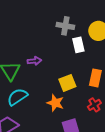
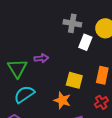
white rectangle: (78, 45) -> (85, 42), turned 35
yellow square: (67, 83) -> (74, 80), turned 36

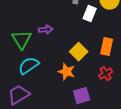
yellow square: (74, 80) -> (79, 52), turned 30

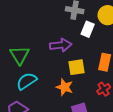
purple arrow: (46, 30) -> (61, 45), moved, size x1.5
yellow square: (79, 52) -> (77, 67), turned 36

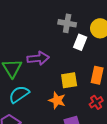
purple arrow: (61, 45) -> (38, 58), moved

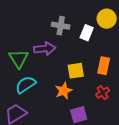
gray cross: (67, 23) -> (61, 26), moved
orange star: (57, 100) -> (64, 91), turned 30

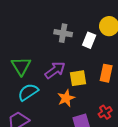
purple arrow: (45, 49) -> (55, 70), moved, turned -30
red cross: (103, 93) -> (105, 112), moved

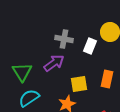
purple arrow: (55, 70) -> (54, 63), moved

